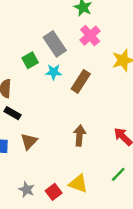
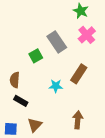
cyan star: (54, 72) -> (56, 86), moved

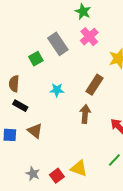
brown rectangle: (79, 74) -> (95, 85), moved
brown arrow: (78, 120) -> (85, 114), moved
brown triangle: (35, 125) -> (35, 131), turned -35

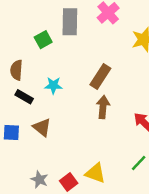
gray rectangle: (58, 44) -> (70, 22), turned 35
brown rectangle: (95, 85) -> (100, 76), moved
cyan star: (57, 90) -> (53, 85), moved

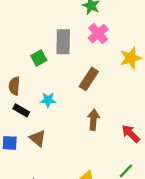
brown rectangle: (100, 76) -> (89, 79), moved

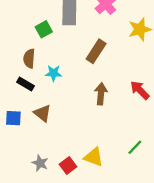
brown semicircle: (14, 86) -> (29, 59), moved
red arrow: (131, 134) -> (140, 90), moved

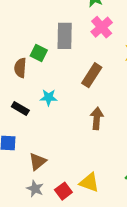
green square: (44, 29) -> (39, 53), turned -35
brown semicircle: (29, 59) -> (20, 68), moved
brown triangle: (43, 113) -> (38, 162), moved, turned 42

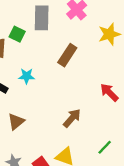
brown arrow: (97, 118) -> (72, 118), moved, turned 36
brown triangle: (38, 162) -> (16, 122), moved

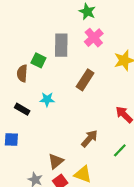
brown triangle: (16, 122) -> (56, 161), moved
green line: (105, 147) -> (120, 150), moved

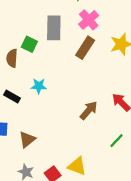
brown rectangle: (85, 80) -> (85, 48), moved
brown arrow: (89, 138) -> (89, 110), moved
brown triangle: (56, 161) -> (27, 139), moved

